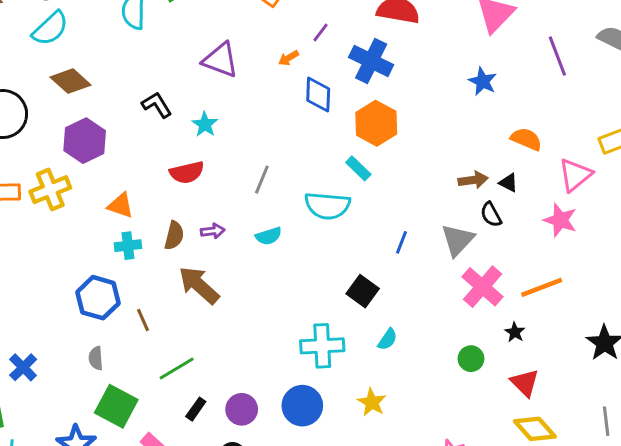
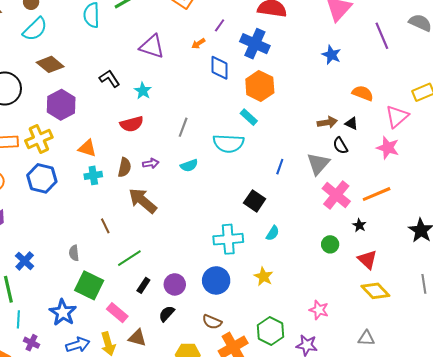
blue hexagon: (98, 298) -> (42, 178), moved

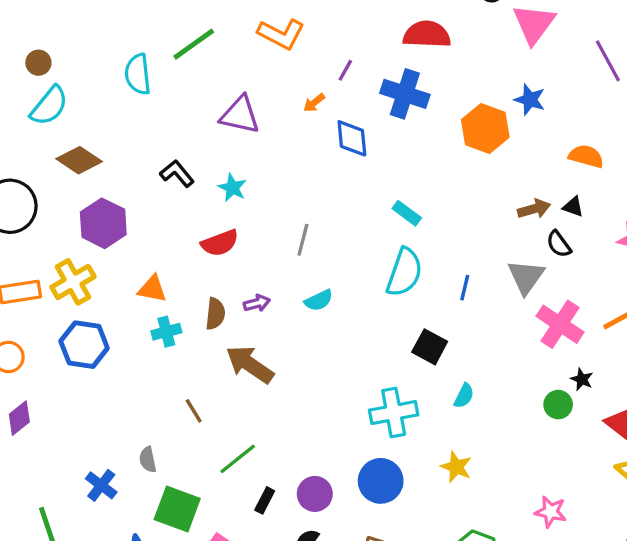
orange hexagon: (260, 86) -> (485, 129), moved
cyan semicircle: (228, 143) -> (404, 272), moved, turned -68
black star: (359, 225) -> (582, 379), moved
blue cross: (25, 261) -> (101, 485), moved

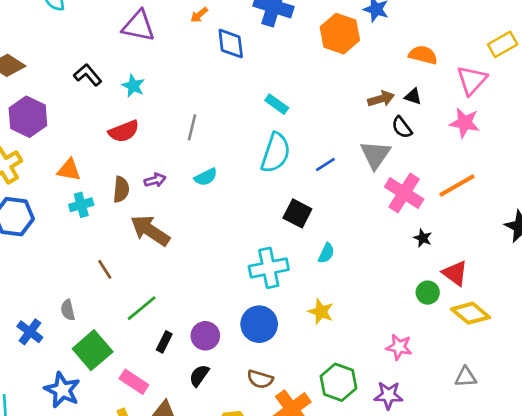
blue line: (465, 288) -> (325, 164), turned 45
green circle: (558, 405) -> (428, 293), moved
green square: (177, 509) -> (93, 350), turned 30

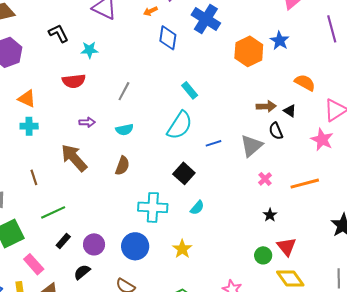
cyan star: (133, 86) -> (89, 50), turned 30
brown semicircle: (121, 189) -> (122, 166), moved
pink cross: (404, 193) -> (265, 179), size x0.5

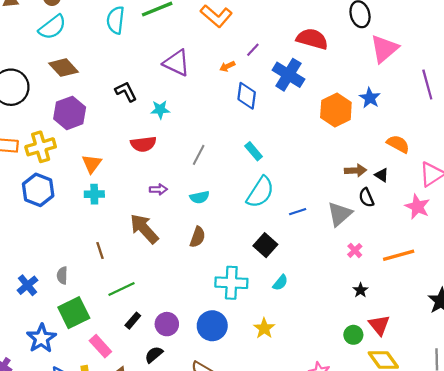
cyan rectangle: (190, 90) -> (254, 151), moved
orange triangle: (27, 99) -> (92, 164), turned 42

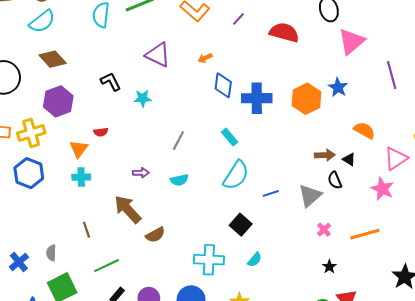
purple line: (253, 50) -> (238, 19), moved
blue cross: (288, 75) -> (257, 98), moved, turned -32
red semicircle: (143, 144) -> (101, 132), moved, size x0.6
brown semicircle: (198, 237) -> (155, 235), moved, turned 42

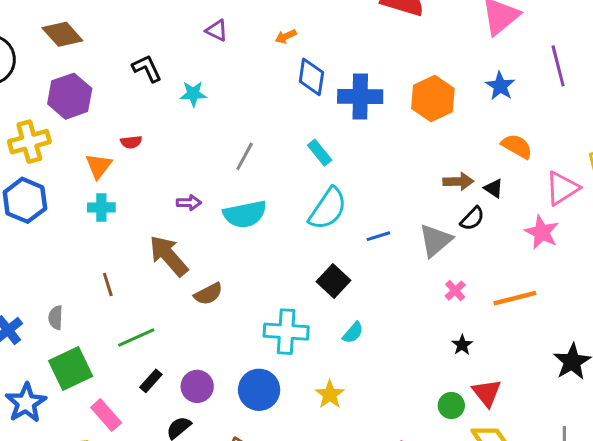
purple triangle: (158, 55) -> (217, 30), size x0.6
blue star: (338, 87) -> (500, 86), moved
cyan semicircle: (179, 180) -> (245, 214), size x1.6
black semicircle: (335, 180) -> (472, 219), turned -114

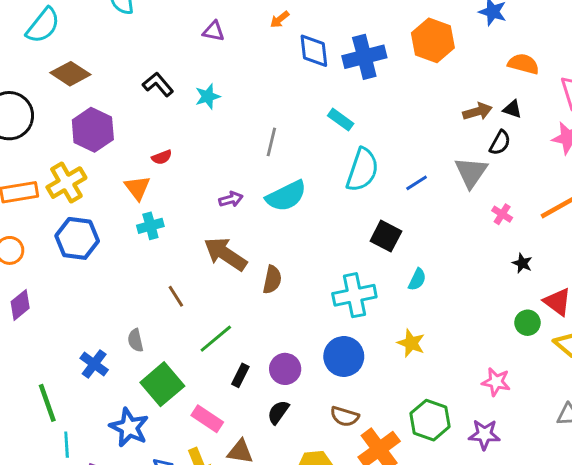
brown semicircle: (208, 294) -> (272, 280), turned -36

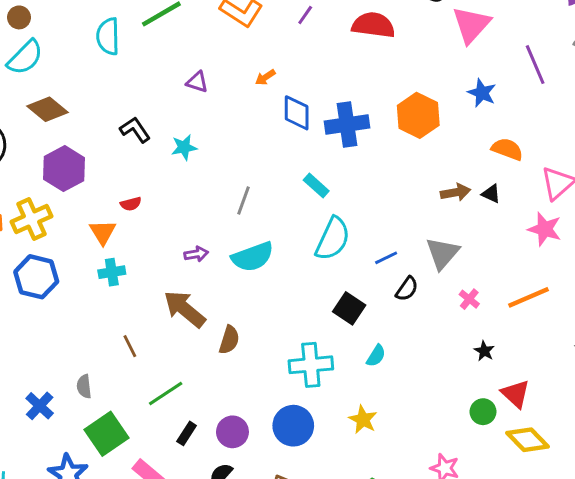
black semicircle: (500, 143) -> (407, 289), moved

